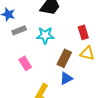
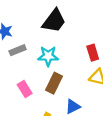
brown rectangle: (64, 58) -> (54, 83), moved

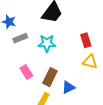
brown rectangle: (54, 83) -> (50, 77), moved

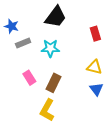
red rectangle: (86, 40) -> (95, 34), moved
blue triangle: (68, 87) -> (96, 89), moved, turned -40

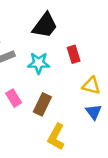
red rectangle: (95, 34) -> (74, 54), moved
yellow L-shape: (47, 110) -> (56, 137), moved

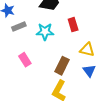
brown rectangle: (42, 104) -> (62, 66), moved

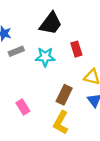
pink rectangle: (25, 60) -> (23, 107), moved

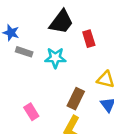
red rectangle: (76, 49) -> (89, 39), moved
gray rectangle: (16, 51) -> (24, 52), turned 40

